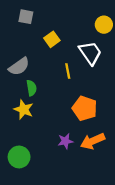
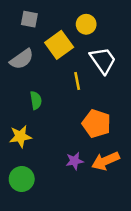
yellow circle: (104, 25) -> (86, 24), moved
yellow square: (52, 39) -> (59, 45), size x1.5
gray semicircle: (19, 66) -> (22, 59), moved
yellow star: (24, 109) -> (20, 136), moved, turned -30

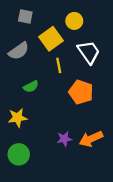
yellow line: (77, 81) -> (59, 65), moved
green semicircle: (36, 100) -> (31, 87), turned 72
orange pentagon: (96, 124) -> (81, 92), moved

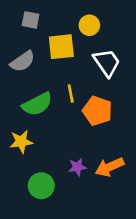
yellow square: (51, 39) -> (61, 47), turned 30
yellow line: (59, 65) -> (71, 93), moved
green semicircle: (31, 87) -> (37, 104), size x1.6
green circle: (19, 154) -> (41, 186), moved

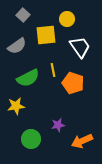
gray square: (31, 20) -> (23, 15), turned 32
orange arrow: (109, 167) -> (82, 141), moved

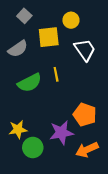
orange pentagon: (73, 83) -> (85, 115), moved
yellow star: (16, 106) -> (18, 129), moved
purple star: (58, 125) -> (61, 133), size x1.6

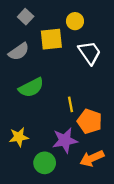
yellow line: (56, 74) -> (70, 104), moved
green circle: (33, 147) -> (45, 163), moved

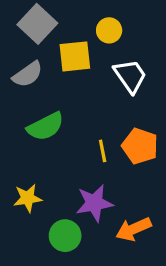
gray square: (26, 17) -> (37, 24), size x1.6
orange pentagon: (90, 121) -> (140, 146), moved

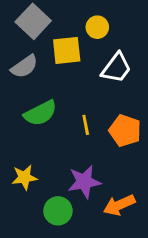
white trapezoid: (130, 76) -> (116, 68), turned 72
yellow line: (103, 151) -> (86, 125), moved

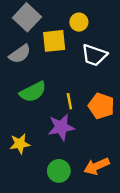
white trapezoid: (116, 68) -> (94, 55), turned 72
purple star: (84, 182) -> (61, 127), moved
green circle: (58, 211) -> (59, 171), moved

